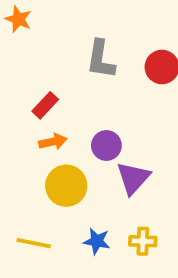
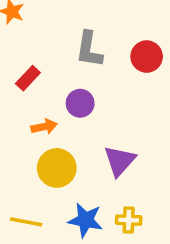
red rectangle: (45, 105) -> (28, 78), moved
purple circle: (106, 145) -> (80, 103), moved
blue star: (97, 241) -> (86, 220), size x1.4

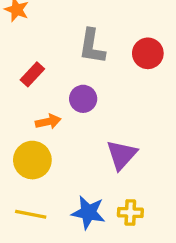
yellow circle: (57, 168) -> (32, 160), moved

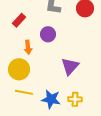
orange arrow: (48, 122) -> (28, 47), turned 96
yellow line: (31, 214) -> (24, 92), moved

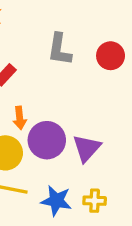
purple circle: (48, 34) -> (47, 140), moved, size x1.5

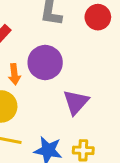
purple circle: (47, 140) -> (45, 63), moved

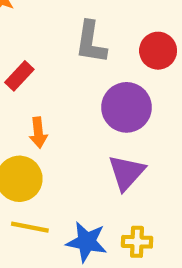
purple circle: (45, 63) -> (127, 107), moved

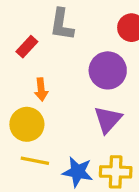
gray L-shape: (91, 42) -> (62, 24), moved
yellow cross: (137, 242) -> (116, 172), size x1.4

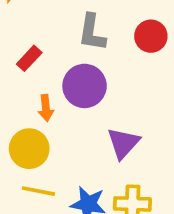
gray L-shape: (62, 24) -> (92, 32), moved
purple circle: (108, 70) -> (85, 86), moved

